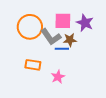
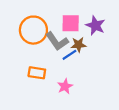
blue line: (62, 49) -> (69, 55), turned -32

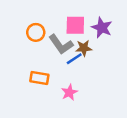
orange circle: (33, 30) -> (36, 32), size x0.6

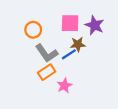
gray L-shape: (61, 44) -> (47, 53), moved
orange rectangle: (39, 78) -> (47, 72), moved, turned -42

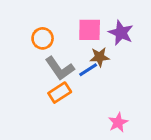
pink star: (64, 86) -> (118, 122), moved

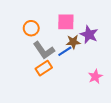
purple star: (121, 33) -> (89, 35), moved
pink star: (118, 122) -> (95, 77), moved

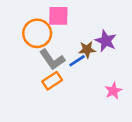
pink square: (66, 22) -> (58, 16), moved
orange circle: (31, 28) -> (37, 33), size x1.5

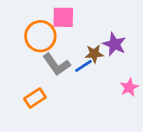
orange rectangle: (52, 81) -> (35, 98), moved
pink star: (113, 91) -> (129, 87), moved

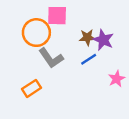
brown star: (94, 54) -> (87, 37), moved
blue line: (83, 66) -> (89, 59), moved

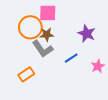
brown star: (87, 37) -> (47, 34), moved
blue line: (89, 59) -> (71, 58), moved

